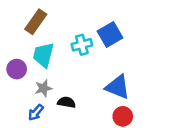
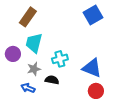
blue square: (110, 35) -> (93, 15), moved
cyan cross: (82, 45) -> (60, 59), moved
blue arrow: (36, 113) -> (28, 88), turned 72

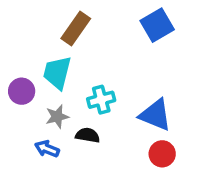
brown rectangle: (28, 17) -> (76, 29), moved

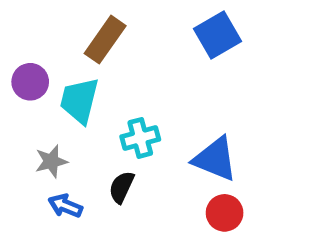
purple circle: (22, 91) -> (30, 82), moved
gray star: (57, 117) -> (51, 161), moved
black semicircle: (88, 135) -> (122, 187), turned -75

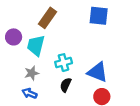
blue square: (218, 35) -> (99, 16), turned 36
gray star: (51, 161) -> (32, 73), moved
black semicircle: (122, 187) -> (66, 85), moved

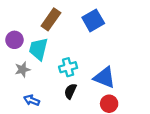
blue square: (99, 16) -> (93, 20), moved, turned -36
gray star: (32, 73) -> (22, 69), moved

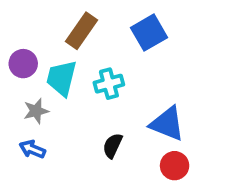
cyan cross: (68, 67) -> (109, 84), moved
blue arrow: (32, 100) -> (32, 149), moved

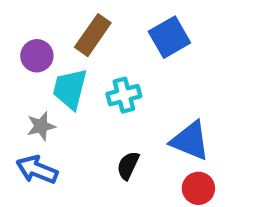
purple circle: (23, 64) -> (37, 56), moved
blue arrow: (32, 149) -> (37, 170), size x1.4

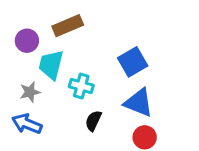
brown rectangle: (93, 35) -> (68, 26), turned 32
blue square: (169, 37) -> (133, 62), moved
cyan cross: (124, 95) -> (81, 86), moved, turned 30

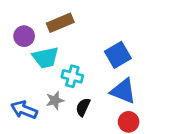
cyan trapezoid: (51, 65) -> (46, 58), turned -116
gray star: (30, 92) -> (55, 100), moved

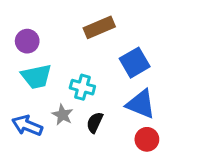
brown rectangle: (60, 23) -> (99, 27), moved
cyan trapezoid: (46, 58) -> (36, 76), moved
gray star: (55, 100) -> (62, 115), turned -30

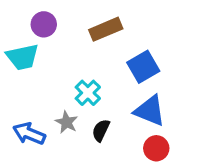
purple circle: (27, 41) -> (44, 24), moved
cyan trapezoid: (36, 76) -> (23, 57), moved
cyan cross: (82, 87) -> (88, 93), turned 30

